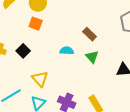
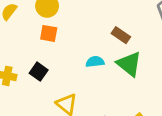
green triangle: (92, 57) -> (129, 64), size x1.5

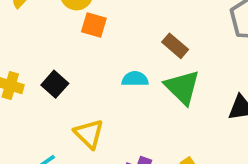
orange square: (49, 33) -> (94, 25), moved

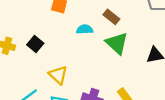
cyan semicircle: (135, 79) -> (85, 29), moved

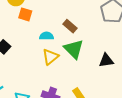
yellow triangle: (58, 75) -> (50, 57), moved, turned 36

